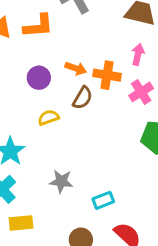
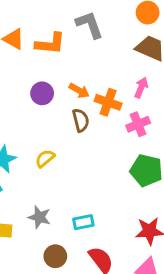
brown semicircle: (83, 98) -> (81, 120), turned -55
yellow semicircle: (49, 118) -> (45, 158), moved, turned -30
gray star: (61, 181) -> (39, 217), moved

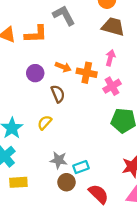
brown semicircle: (81, 120) -> (58, 94), moved
gray star: (39, 217) -> (59, 160), moved
brown circle: (55, 256) -> (66, 182), moved

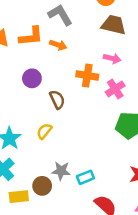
pink arrow: (110, 58) -> (112, 58), turned 91
orange arrow: (63, 67) -> (58, 45), moved
brown circle: (66, 182) -> (42, 186), moved

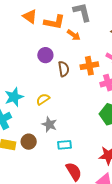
orange cross: (87, 76) -> (89, 66), turned -36
brown semicircle: (57, 100) -> (64, 69), moved
gray star: (61, 171) -> (49, 124), moved

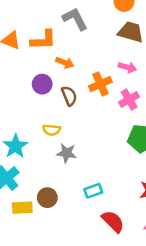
orange arrow: (74, 35) -> (65, 63), moved
yellow semicircle: (43, 99) -> (52, 130), moved, turned -128
gray star: (49, 124) -> (67, 153), moved

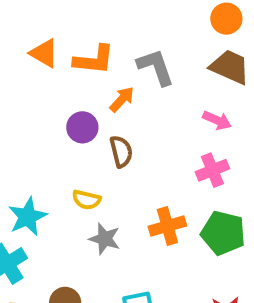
gray L-shape: (75, 19) -> (156, 67), moved
orange arrow: (65, 63) -> (122, 99), turned -78
orange cross: (100, 84) -> (167, 226), moved

